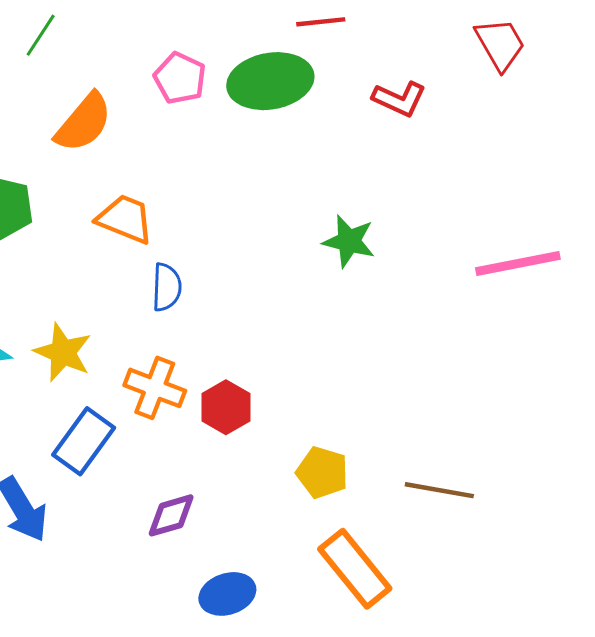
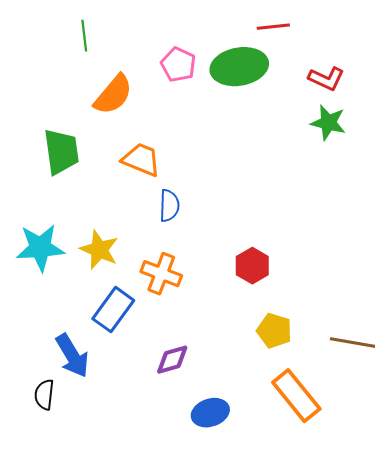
green line: (41, 35) -> (84, 36), turned -40
green star: (349, 241) -> (328, 123), moved
red hexagon: (226, 407) -> (252, 266), moved

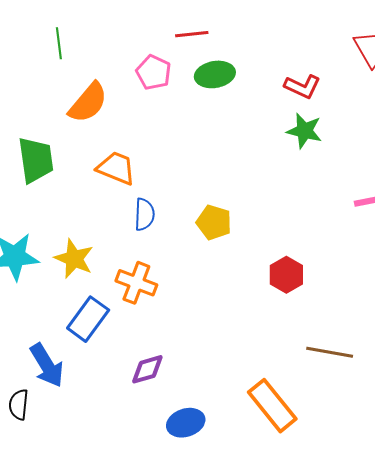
red line: (273, 27) -> (192, 34), moved
green ellipse: (239, 67) -> (215, 74), size x0.7
red hexagon: (252, 266) -> (286, 275), moved
yellow pentagon: (274, 331) -> (214, 222), moved

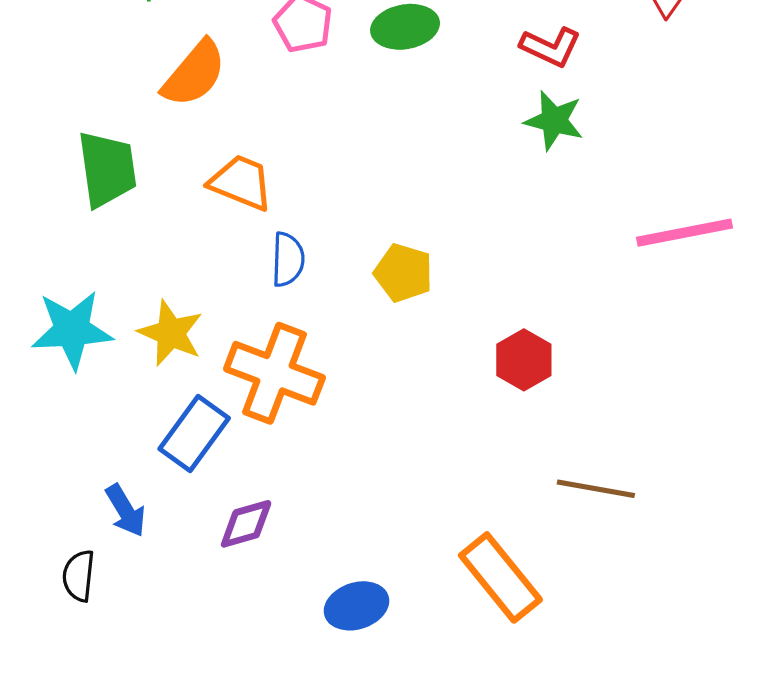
orange cross: (136, 283) -> (274, 373), size x1.4
blue arrow: (47, 365) -> (126, 510), size x0.7
purple diamond: (147, 369) -> (246, 524), moved

